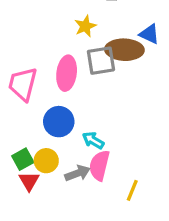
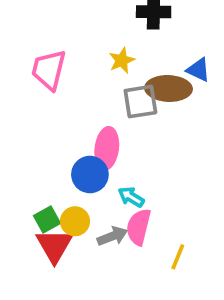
pink ellipse: (67, 73) -> (107, 148), moved
pink trapezoid: (23, 84) -> (49, 70), moved
red triangle: (29, 181) -> (54, 246), size x1.5

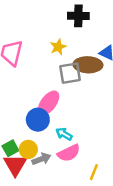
pink ellipse: (107, 148) -> (49, 103), turned 30
pink semicircle: (139, 227) -> (69, 153), turned -130
gray arrow: (112, 236) -> (41, 159), moved

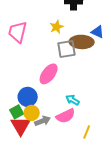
blue circle: (38, 120) -> (28, 97), moved
cyan arrow: (64, 134) -> (73, 100), moved

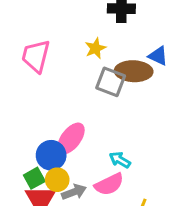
gray square: (67, 49) -> (111, 82), turned 30
pink ellipse: (49, 74) -> (71, 138), moved

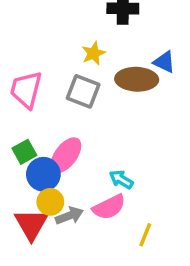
pink trapezoid: (36, 56) -> (26, 90), moved
gray square: (111, 82) -> (83, 91), moved
green square: (34, 178) -> (24, 152), moved

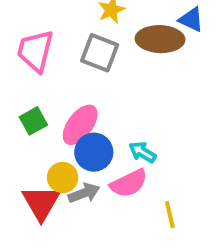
blue circle: (43, 174) -> (94, 152), moved
yellow line: (145, 235) -> (170, 215), turned -35

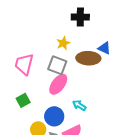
pink ellipse: (80, 125) -> (58, 84), moved
cyan arrow: (142, 152) -> (79, 105), moved

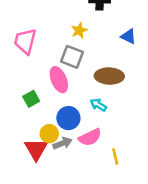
brown ellipse: (88, 58) -> (109, 76), moved
pink trapezoid: (24, 64) -> (25, 41), moved
pink ellipse: (58, 84) -> (59, 80), moved, turned -60

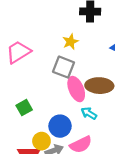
pink trapezoid: (25, 41) -> (18, 52), turned 44
pink ellipse: (59, 80) -> (76, 89), moved

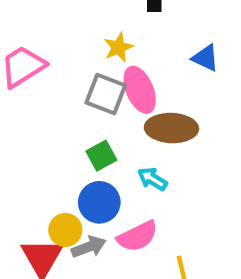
pink ellipse: (76, 89) -> (140, 90), moved
green square: (24, 108) -> (101, 156), moved

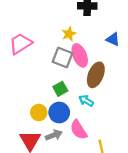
brown ellipse: (171, 128) -> (96, 75), turned -70
yellow circle: (65, 230) -> (39, 113), moved
pink semicircle: (138, 236) -> (79, 130), turned 84

